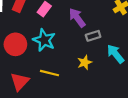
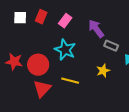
gray rectangle: (93, 36) -> (111, 46), turned 40
red circle: (15, 44) -> (38, 65), moved

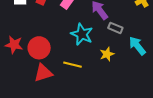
cyan star: (65, 50) -> (82, 34), moved
red triangle: (42, 89) -> (43, 73), turned 30

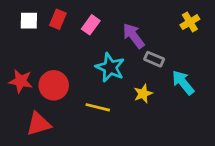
red triangle: (43, 73) -> (39, 124), moved

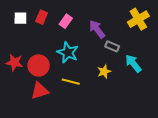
yellow cross: (190, 22) -> (138, 19), size x1.5
cyan star: (110, 67) -> (68, 52), moved
red triangle: (39, 124) -> (40, 91), moved

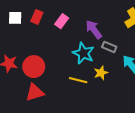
cyan star: (68, 52) -> (83, 53), moved
yellow line: (71, 82) -> (78, 80), moved

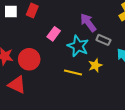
pink rectangle: (62, 21) -> (54, 34), moved
red triangle: (35, 92) -> (17, 85), moved, turned 42

